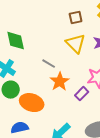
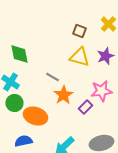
brown square: (76, 18) -> (79, 31), turned 32
yellow triangle: (76, 44) -> (79, 57), turned -30

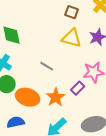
gray line: (52, 77) -> (47, 66), moved
orange star: (63, 95) -> (56, 97), moved

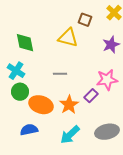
yellow triangle: (72, 38) -> (68, 38), moved
gray line: (47, 66) -> (60, 74), turned -32

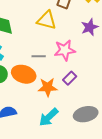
pink star: (107, 80) -> (65, 50), moved
orange ellipse: (41, 105) -> (24, 74), moved
orange star: (69, 105) -> (48, 87), turned 30

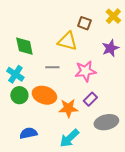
gray line: (39, 56) -> (52, 67), moved
gray ellipse: (86, 114) -> (106, 122), moved

